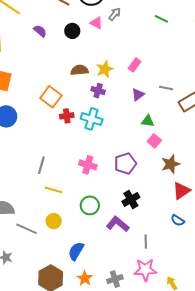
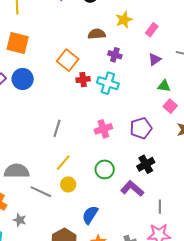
yellow star: (105, 69) -> (124, 20), moved
pink cross: (88, 165) -> (103, 129), turned -36
yellow line: (53, 190) -> (63, 163), moved, turned -66

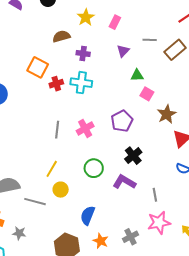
gray line: (57, 128) -> (57, 130), moved

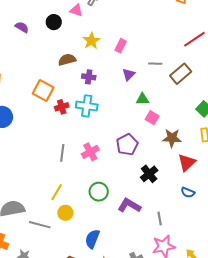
brown star: (167, 114) -> (172, 138), turned 30
black cross: (133, 156) -> (149, 174), moved

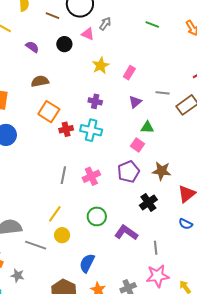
brown semicircle: (67, 60) -> (40, 81), moved
pink square: (152, 118) -> (138, 145), moved
brown star: (172, 138) -> (162, 171), moved

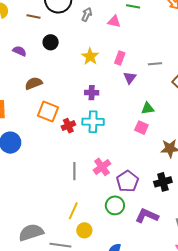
pink triangle: (88, 34) -> (114, 21), moved
gray line: (163, 93) -> (155, 64), moved
purple triangle: (135, 102) -> (130, 78), moved
purple pentagon: (129, 172) -> (127, 181), moved
black cross: (148, 202) -> (163, 182), turned 30

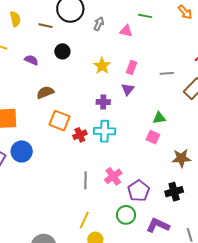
purple triangle: (130, 78) -> (128, 89), moved

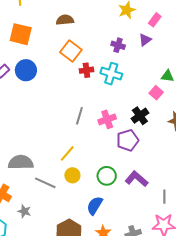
black cross: (174, 192) -> (140, 116), moved, turned -36
green circle: (126, 215) -> (107, 176), moved

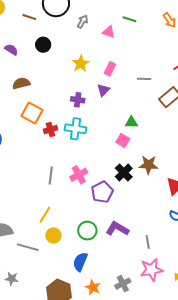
black cross: (140, 116) -> (124, 172), moved

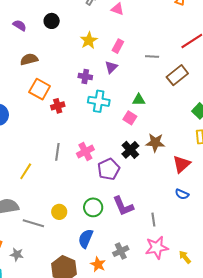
cyan cross: (75, 129) -> (99, 101), moved
yellow line: (45, 215) -> (26, 171), moved
purple L-shape: (117, 229) -> (123, 206), turned -145
gray cross: (123, 284) -> (121, 251), moved

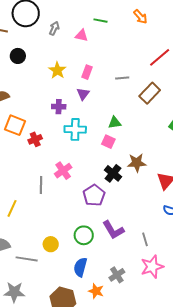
pink cross: (85, 152) -> (63, 171), moved
gray star: (17, 254) -> (14, 292), size x1.5

